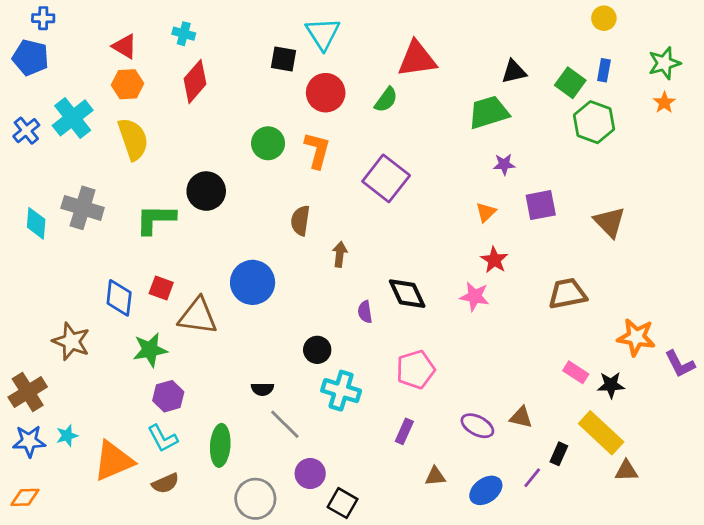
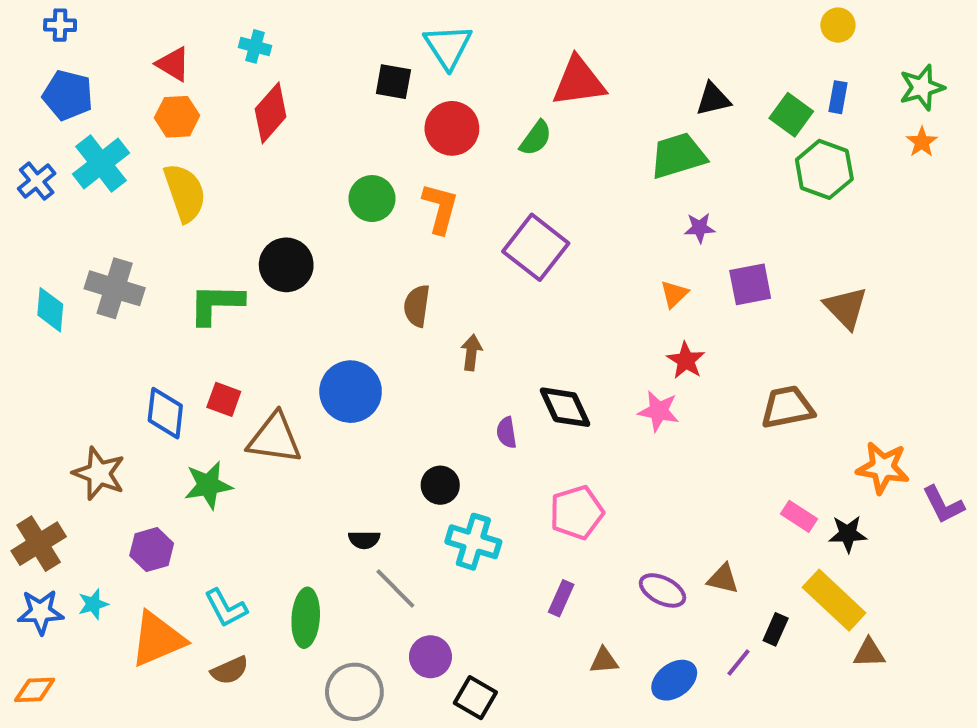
blue pentagon: (31, 58) -> (68, 95), moved
purple hexagon: (168, 396) -> (152, 550), moved

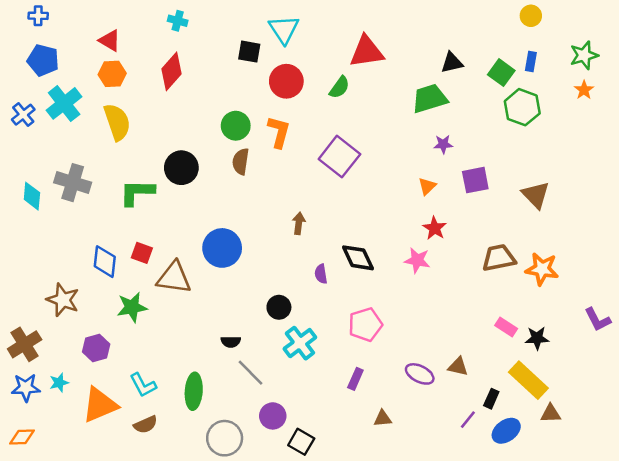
cyan cross: (255, 46) -> (178, 21), moved
brown semicircle: (417, 306) -> (241, 162), moved
orange star: (883, 468) -> (542, 269), moved
cyan cross: (473, 542) -> (300, 343), turned 36
blue ellipse: (674, 680) -> (506, 431), moved

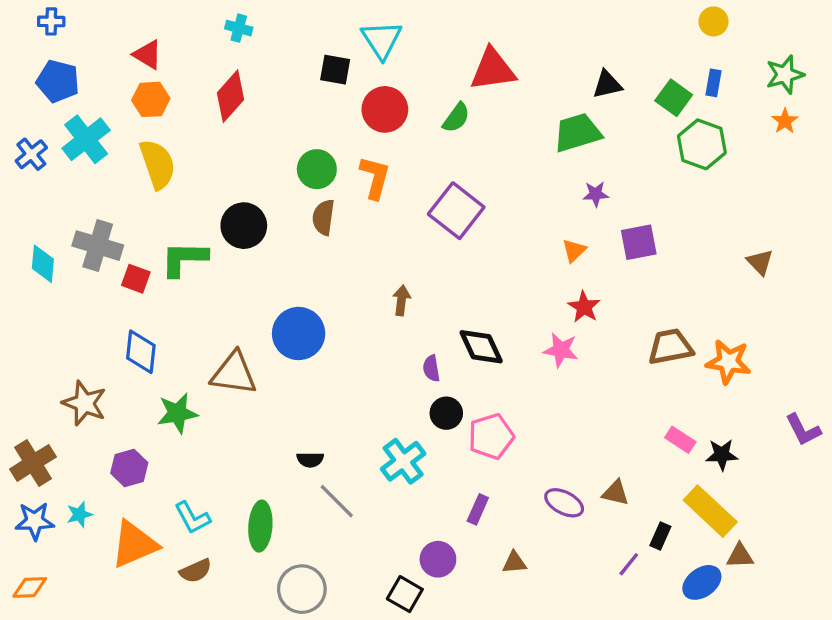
brown triangle: (536, 195) -> (760, 262), moved, size x0.7
red square: (142, 253) -> (136, 279), moved
black circle: (279, 307) -> (446, 413), moved
purple circle: (273, 416) -> (438, 559), moved
blue ellipse: (506, 431) -> (702, 582), moved

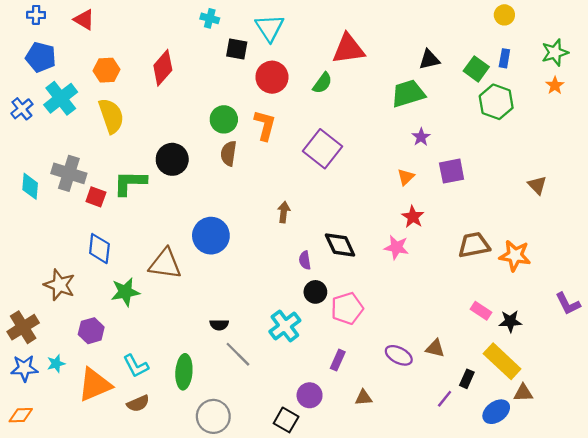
cyan cross: (239, 28) -> (210, 18), moved
red triangle: (148, 55) -> (84, 20), moved
purple star: (596, 194) -> (421, 137), turned -30

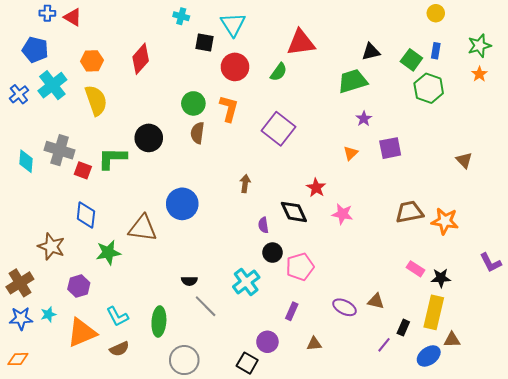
blue cross: (36, 15) -> (47, 13), moved
red star: (413, 217) -> (316, 188), moved
yellow rectangle: (502, 361) -> (434, 312), turned 60

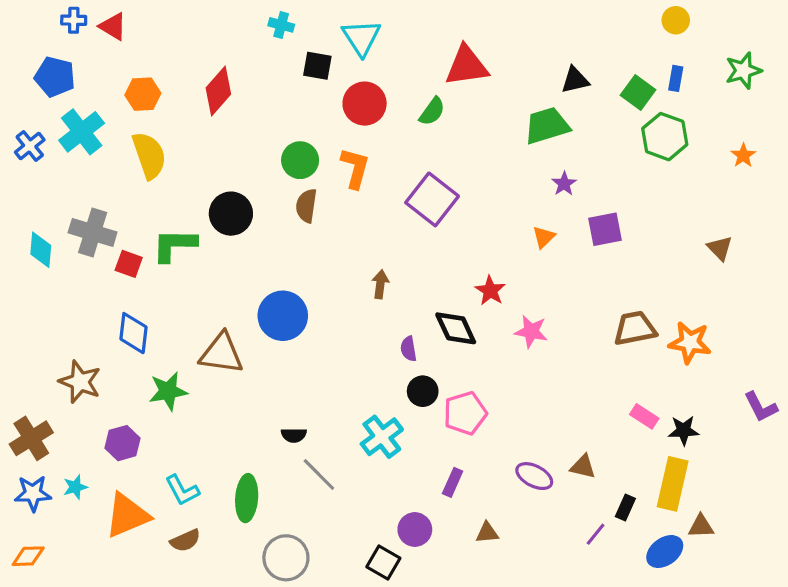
orange star: (479, 74) -> (743, 155), moved

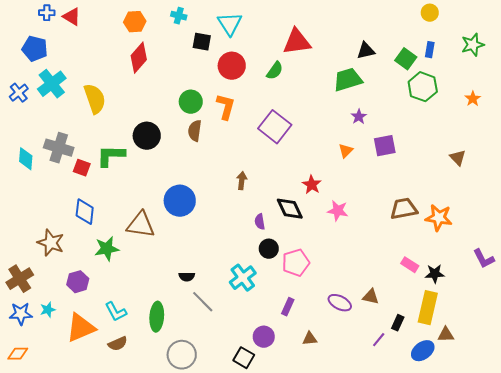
orange hexagon: (143, 94) -> (135, 22), moved

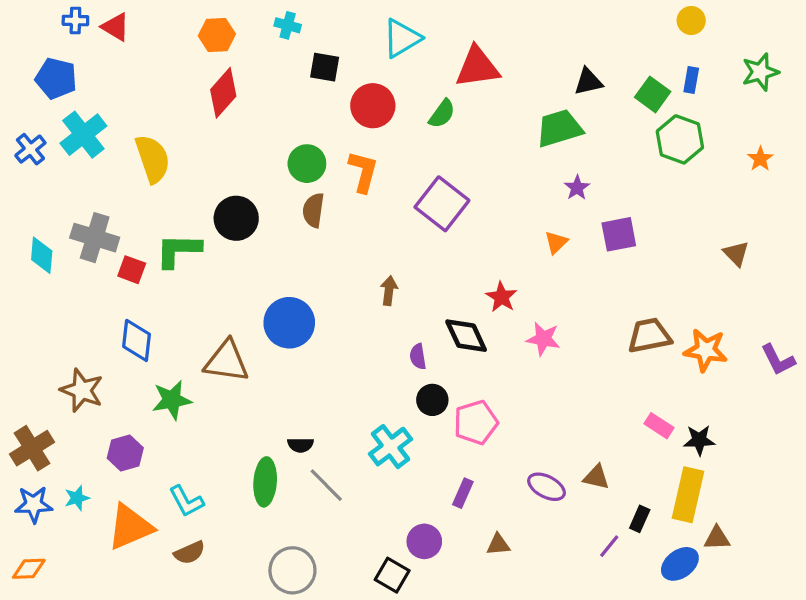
cyan triangle: (230, 24) -> (402, 38), moved, turned 32
purple L-shape: (484, 259) -> (778, 360), moved
green ellipse: (157, 317) -> (265, 482), moved

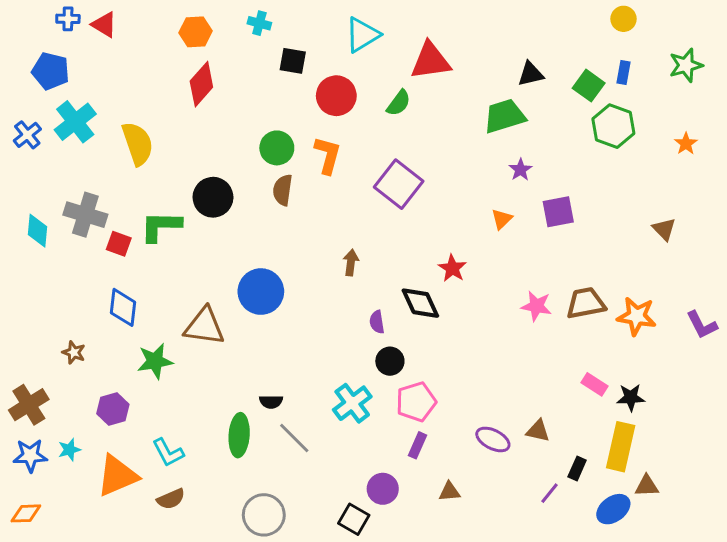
pink star: (543, 339) -> (536, 306), moved
brown star: (82, 390) -> (74, 352), size x0.6
pink pentagon: (476, 422) -> (416, 402), moved

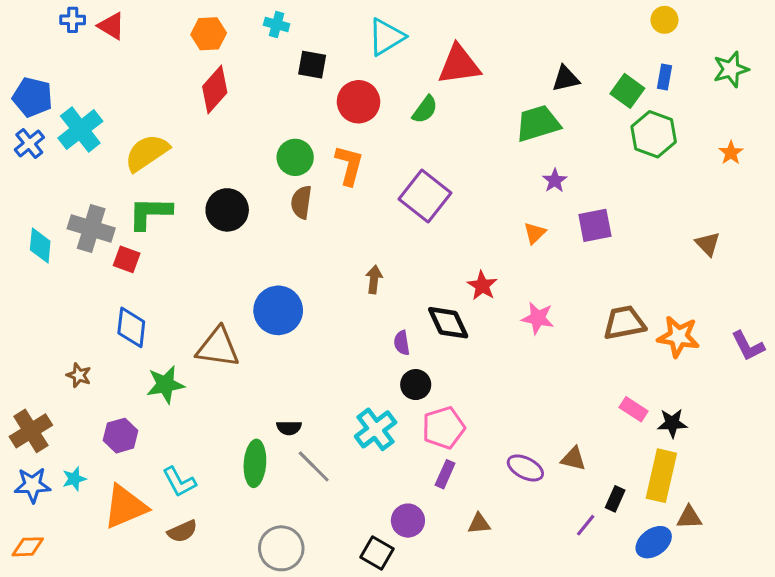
blue pentagon: (51, 71) -> (32, 97), moved
yellow semicircle: (138, 144) -> (147, 153), turned -105
green L-shape: (161, 226) -> (150, 213), moved
pink star: (536, 306) -> (538, 318), moved

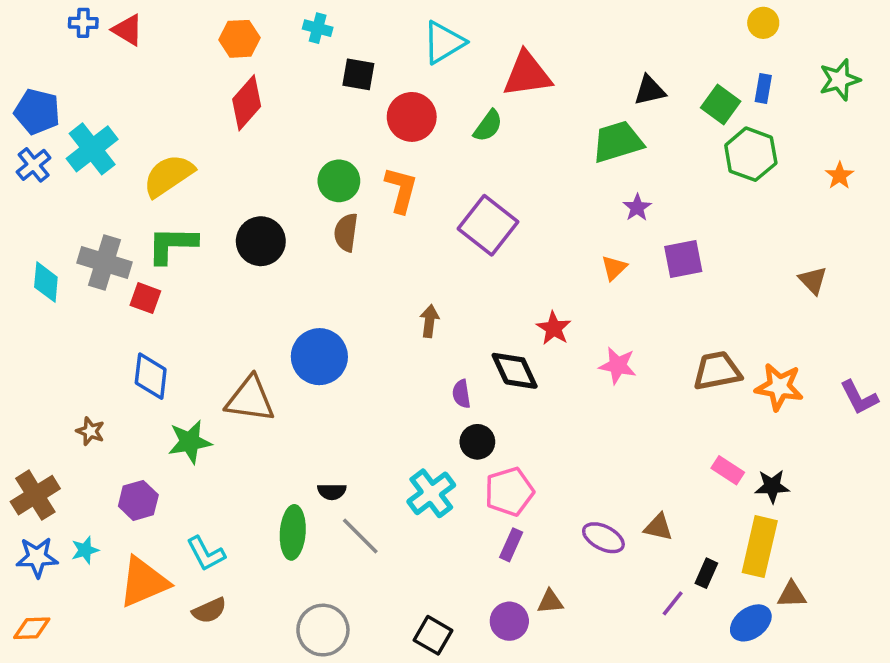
purple circle: (408, 521) -> (509, 621), moved

